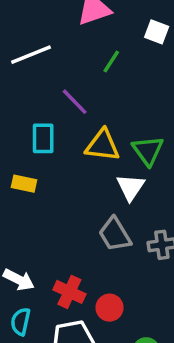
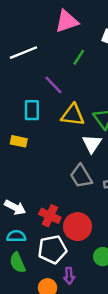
red circle: (110, 308) -> (78, 227), size x1.5
cyan semicircle: (21, 322) -> (16, 236), turned 78

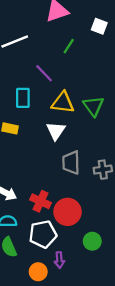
white triangle: (92, 144) -> (56, 131), moved
gray trapezoid: (81, 176) -> (71, 163), turned 30

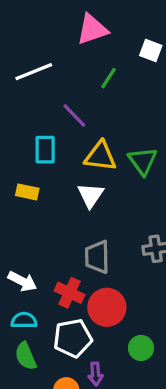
gray trapezoid: (71, 163) -> (97, 257), moved

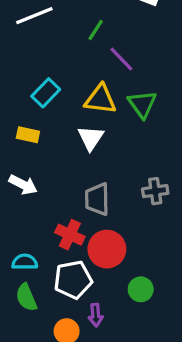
green line: (109, 78) -> (96, 30), moved
purple line: (74, 116) -> (121, 59), moved
cyan rectangle: (45, 150) -> (46, 93), turned 44
white arrow: (22, 281) -> (23, 185), moved

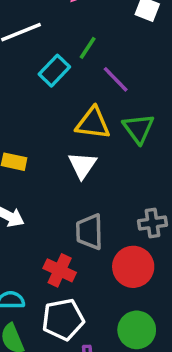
cyan rectangle: (46, 93) -> (54, 71), moved
red circle: (107, 249) -> (133, 267), moved
green circle: (141, 289) -> (137, 330), size x1.4

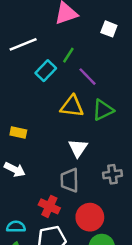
green triangle: (138, 128) -> (103, 110), turned 40
white triangle: (82, 165) -> (78, 148), moved
red circle: (133, 267) -> (90, 217), moved

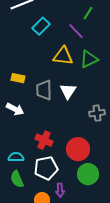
green line: (68, 55) -> (88, 13), moved
gray trapezoid: (70, 180) -> (44, 90), moved

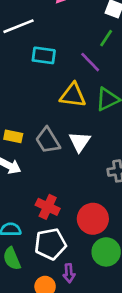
cyan rectangle: (41, 26) -> (44, 55), turned 54
yellow rectangle: (18, 78) -> (13, 136), moved
gray trapezoid: (44, 90) -> (48, 140), turned -30

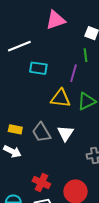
green line: (106, 38) -> (86, 55), turned -40
purple line: (90, 62) -> (73, 73), turned 60

